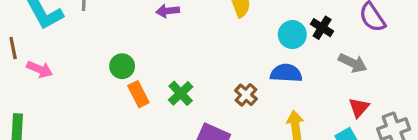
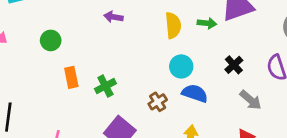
cyan circle: (292, 35) -> (181, 66), moved
green circle: (122, 66) -> (51, 40), moved

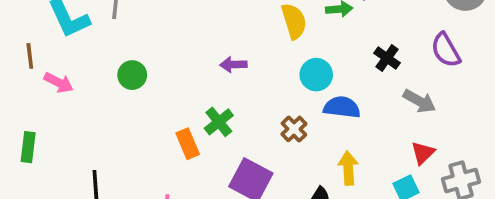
purple arrow: (113, 17) -> (233, 65), moved
orange rectangle: (71, 77) -> (188, 144), moved

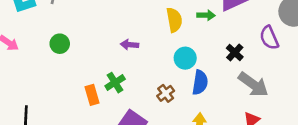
purple semicircle: (446, 50) -> (269, 38), moved
gray arrow: (419, 101) -> (253, 84), size x1.4
blue semicircle: (342, 107) -> (200, 82), turned 85

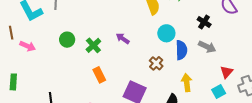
purple arrow: (130, 45) -> (123, 38), moved, turned 40
green cross: (115, 83) -> (93, 45), moved
gray arrow: (253, 84) -> (207, 47), moved, size x0.7

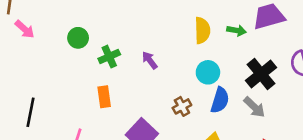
black cross: (204, 22) -> (261, 74), size x1.6

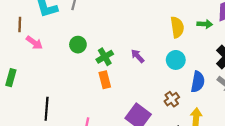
cyan circle: (208, 72) -> (176, 60), moved
orange rectangle: (104, 97) -> (105, 80), moved
brown cross: (182, 106) -> (172, 99), moved

